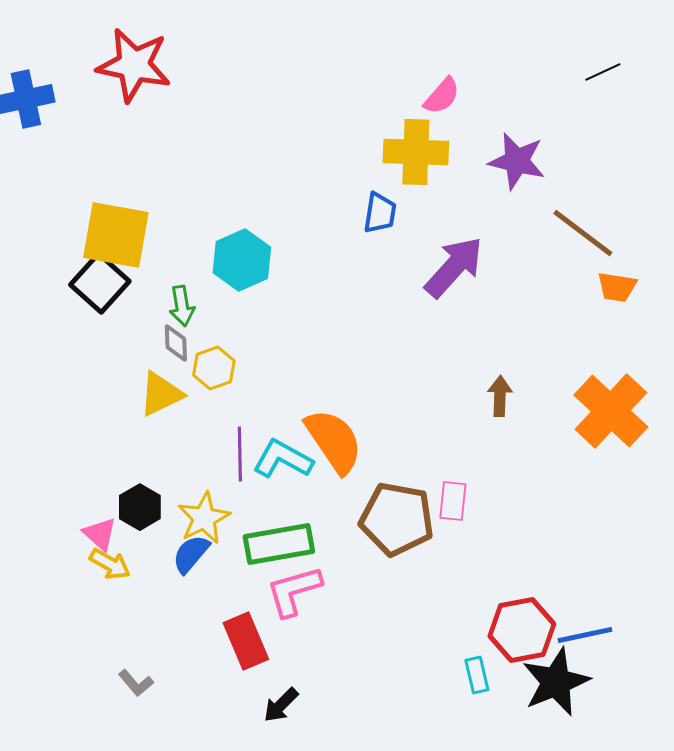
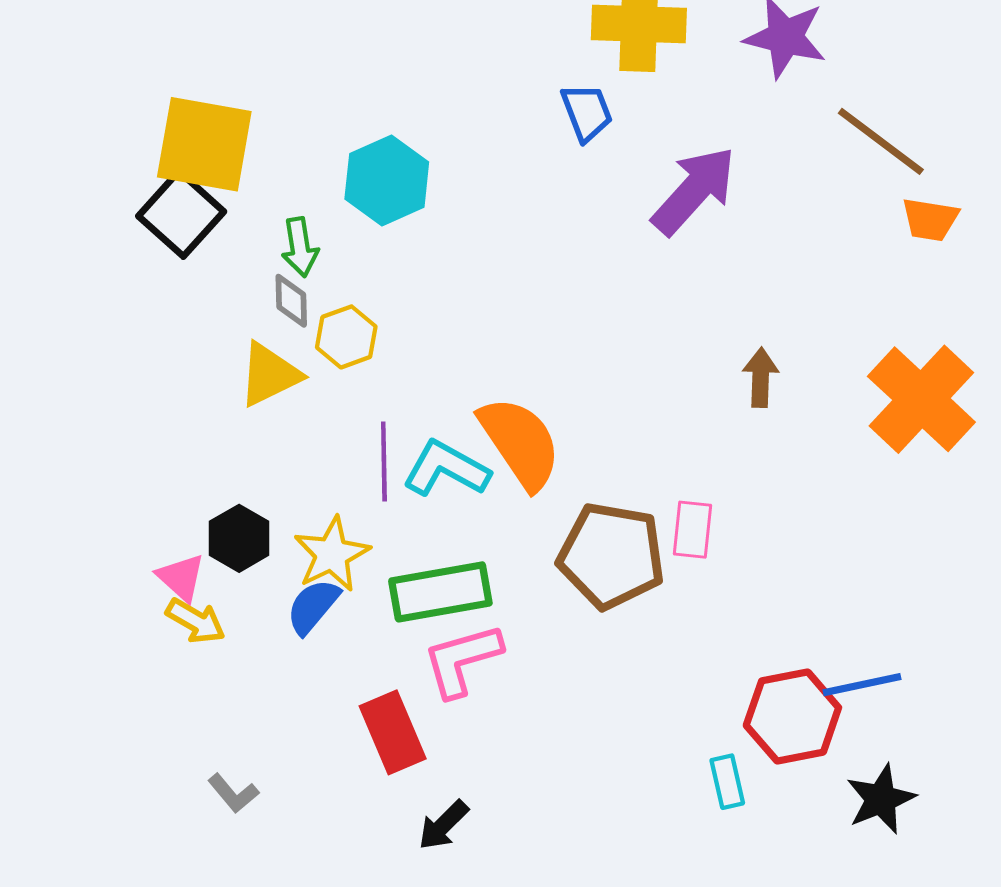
blue trapezoid: (380, 213) -> (587, 112), turned -30
blue line: (585, 635) -> (862, 685), moved
black star: (556, 682) -> (881, 799), moved, size x0.7

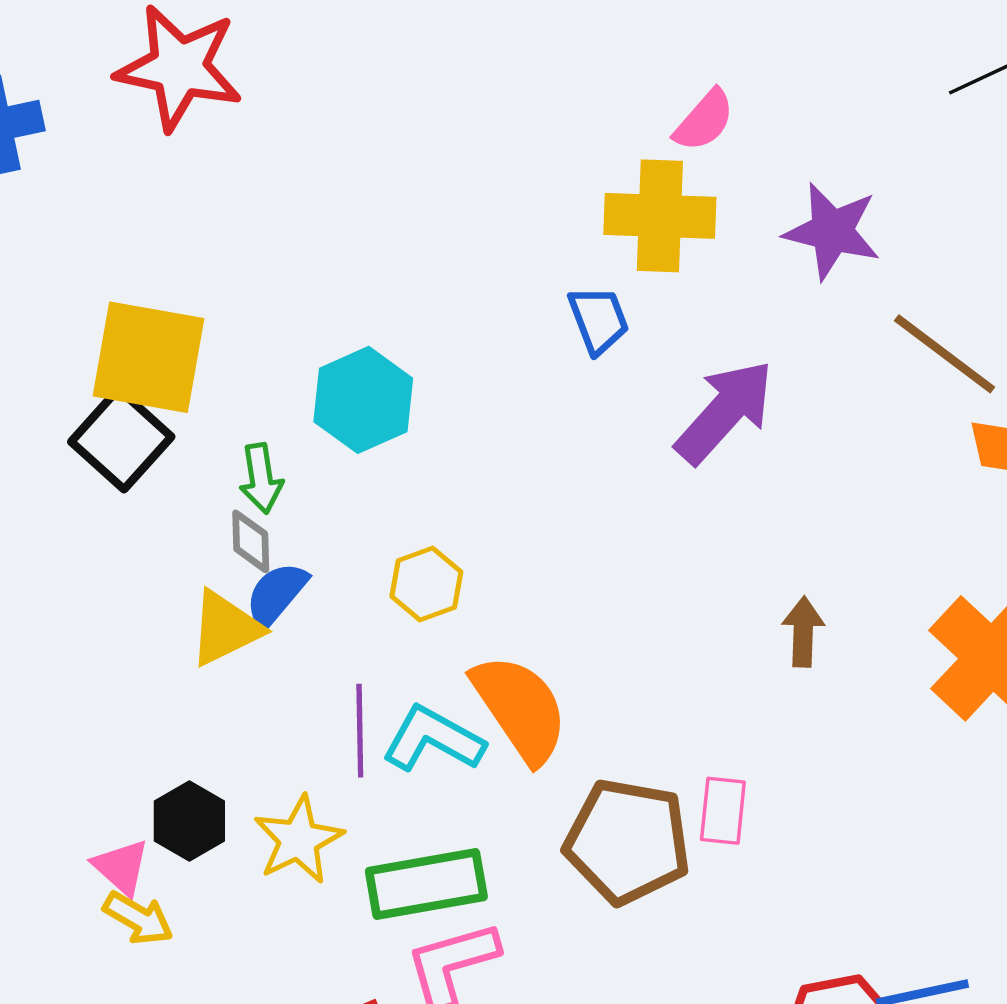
yellow hexagon: (346, 337) -> (426, 584), moved
blue semicircle: (313, 606) -> (276, 594), moved

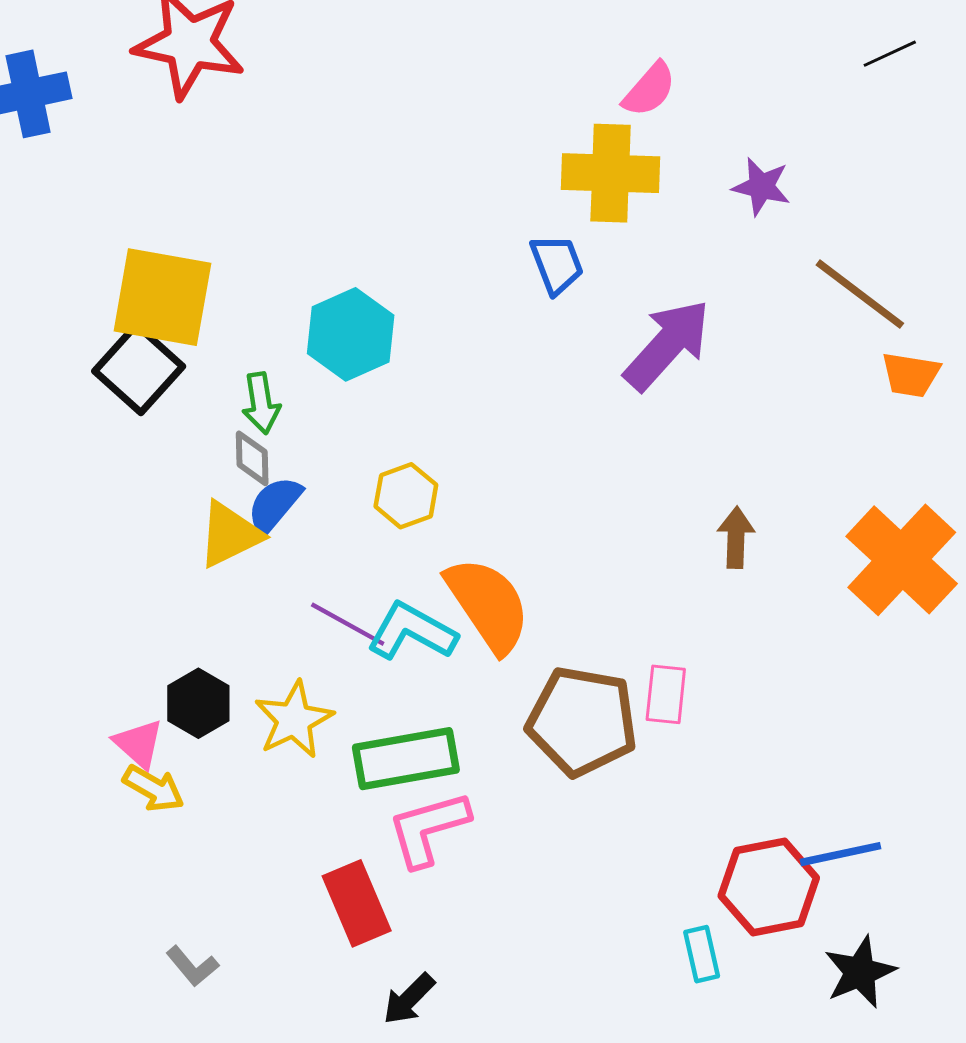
purple star: (832, 231) -> (761, 187), size x0.7
purple line: (360, 731) -> (348, 624), turned -60

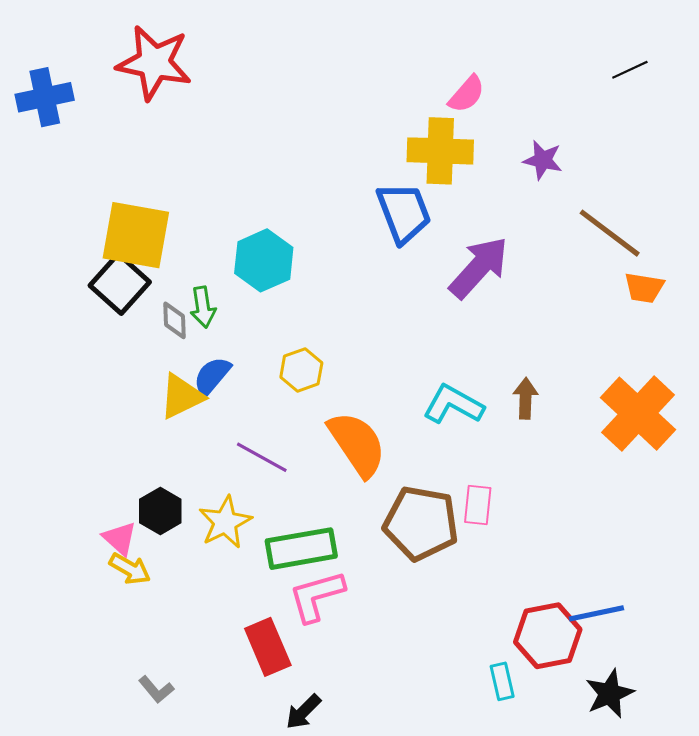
blue trapezoid: (557, 264) -> (404, 213), size x1.5
gray diamond: (252, 458) -> (175, 320), moved
cyan L-shape: (412, 632) -> (453, 404), moved

